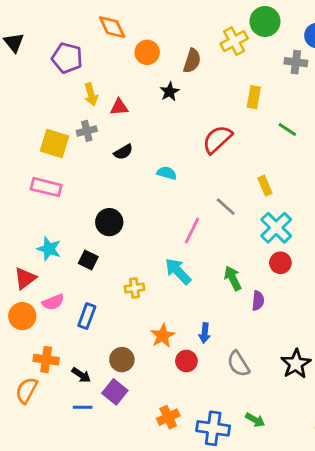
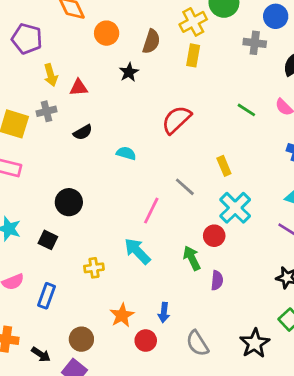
yellow rectangle: (254, 97) -> (193, 55), moved
red circle: (280, 263) -> (214, 236), moved

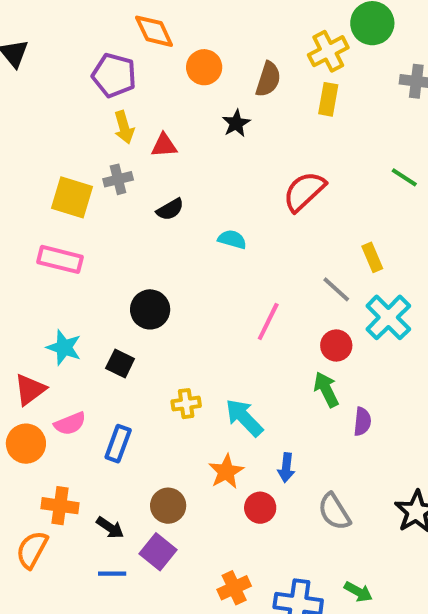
purple pentagon: (27, 39) -> (114, 75), moved
gray line: (185, 187) -> (336, 289), moved
red circle: (214, 236) -> (336, 345), moved
cyan arrow: (137, 251) -> (244, 418), moved

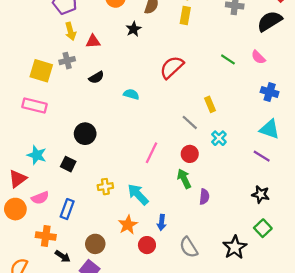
cyan cross: (388, 317) -> (219, 138), size x0.6
pink line: (268, 321) -> (151, 153), moved
orange cross: (60, 506) -> (46, 236), moved

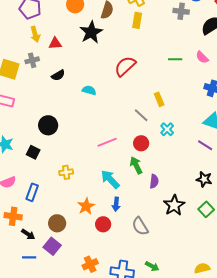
black star: (133, 29) -> (91, 32), size x1.6
green line: (228, 59) -> (175, 59), turned -32
pink line: (151, 153) -> (107, 142), turned 42
cyan arrow: (138, 194) -> (110, 179), moved
black star: (235, 247) -> (174, 205), moved

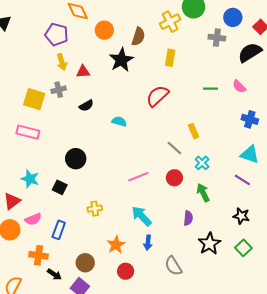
yellow rectangle: (137, 20) -> (170, 58), moved
green arrow: (136, 165) -> (203, 193), moved
red circle: (103, 224) -> (126, 271), moved

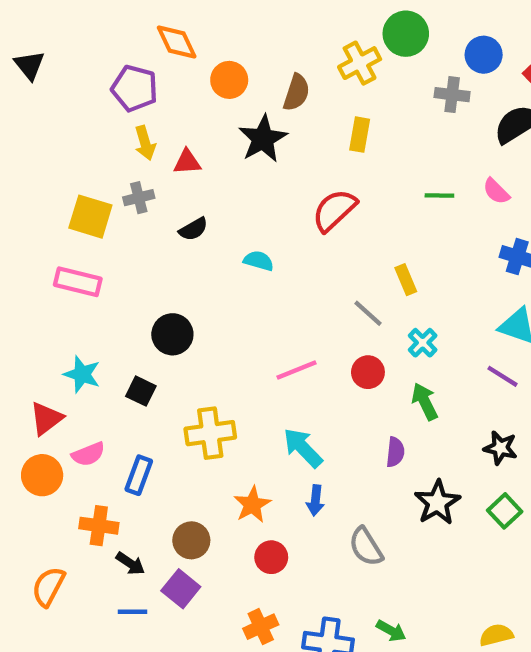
yellow cross: (95, 209) -> (210, 433), size x1.6

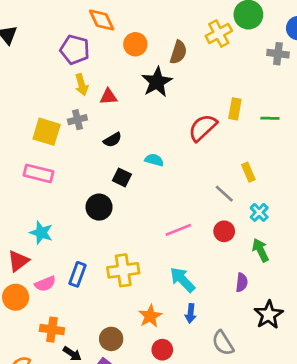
yellow rectangle: (360, 135) -> (235, 109), moved
black square: (141, 391) -> (122, 177), moved
blue rectangle: (139, 475) -> (77, 274), moved

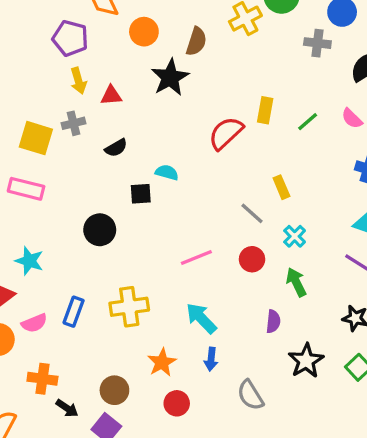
green line: (270, 118) -> (308, 122), turned -42
black square: (122, 177) -> (141, 194), moved, turned -30

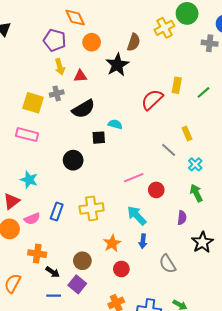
orange circle: (144, 32) -> (92, 42), moved
black semicircle: (116, 148) -> (83, 109), size x1.6
red circle: (252, 259) -> (156, 190), moved

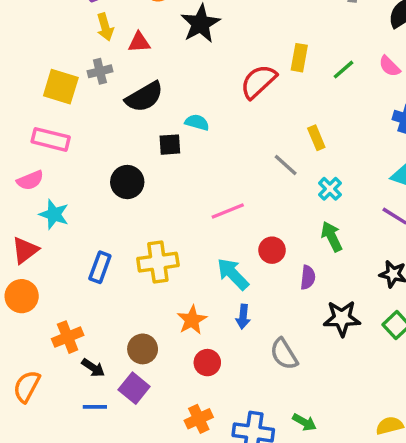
red circle: (156, 190) -> (272, 250), moved
pink semicircle: (32, 219) -> (30, 180), moved
black star: (202, 242) -> (342, 318), turned 30
orange cross: (37, 254) -> (68, 337), turned -30

